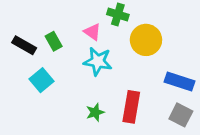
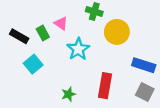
pink triangle: (92, 32) -> (61, 23), moved
cyan star: (98, 61) -> (78, 49), turned 30
green star: (95, 112) -> (69, 94), moved

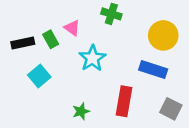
yellow circle: (117, 32) -> (163, 35), moved
black rectangle: (19, 36) -> (23, 43), turned -42
blue rectangle: (144, 65) -> (153, 70), moved

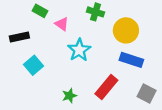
yellow circle: (163, 35) -> (126, 30), moved
green rectangle: (51, 39) -> (40, 11), moved, turned -32
red rectangle: (124, 101) -> (106, 87), turned 30

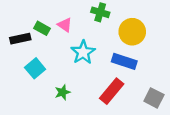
green rectangle: (40, 11) -> (42, 28), moved
blue rectangle: (131, 60) -> (124, 61), moved
green star: (69, 96) -> (63, 92), moved

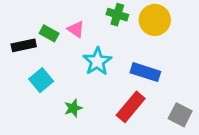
yellow circle: (132, 32) -> (155, 20), moved

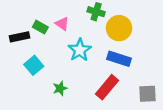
yellow circle: (155, 20) -> (119, 28), moved
gray square: (180, 115) -> (147, 94), turned -30

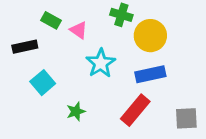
green rectangle: (40, 27) -> (51, 20), moved
blue rectangle: (119, 59) -> (150, 74), turned -30

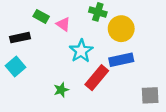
cyan square: (43, 83) -> (16, 66), moved
red rectangle: (135, 110) -> (97, 78), moved

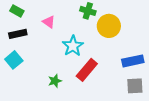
green rectangle: (41, 16) -> (17, 11), moved
pink triangle: (63, 24) -> (49, 22), moved
blue rectangle: (121, 60) -> (133, 61), moved

